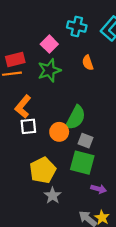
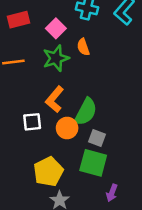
red rectangle: (15, 59) -> (18, 20), moved
orange semicircle: (88, 63) -> (83, 47), moved
orange L-shape: (23, 107) -> (55, 99), moved
purple arrow: (99, 189) -> (112, 193), turned 96

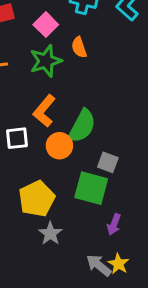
gray square: (97, 138) -> (108, 162), moved

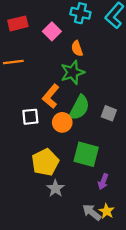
green star: (46, 61) -> (72, 72), moved
gray square: (108, 162) -> (109, 113), moved

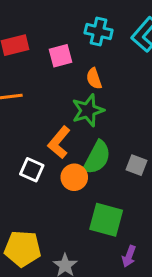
pink square: (52, 31) -> (61, 56), turned 30
white square: (30, 117) -> (32, 170), turned 30
yellow pentagon: (45, 162) -> (23, 249), moved, turned 30

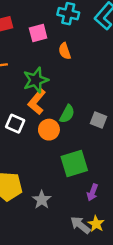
green star: (88, 110) -> (36, 80), moved
green semicircle: (97, 158) -> (67, 114), size x0.7
green square: (106, 220) -> (74, 163), turned -32

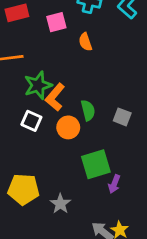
green star: (36, 80) -> (38, 85), moved
green semicircle: (67, 114) -> (88, 110), turned -42
purple arrow: (92, 192) -> (114, 184), moved

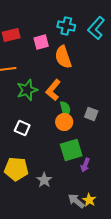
orange semicircle: (85, 42) -> (63, 57), size x1.6
orange L-shape: (55, 97) -> (53, 90), moved
white square: (31, 121) -> (22, 128), moved
orange circle: (68, 127) -> (64, 122), moved

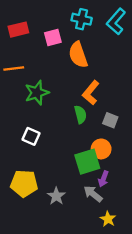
orange L-shape: (53, 90) -> (91, 93), moved
orange circle: (64, 122) -> (101, 149), moved
gray arrow: (76, 201) -> (93, 194), moved

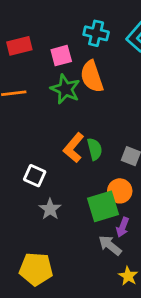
green star: (37, 93) -> (65, 89), moved, turned -30
orange L-shape: (91, 93) -> (74, 148), moved
yellow pentagon: (24, 183) -> (36, 269), moved
gray star: (56, 196) -> (50, 209), moved

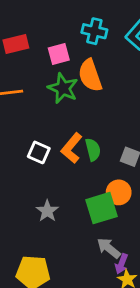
white square: (35, 176) -> (39, 152), moved
purple arrow: (123, 227) -> (121, 264), moved

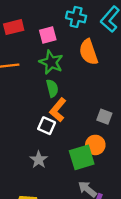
orange semicircle: (90, 75) -> (88, 52), moved
green semicircle: (93, 150) -> (52, 88), moved
white square: (39, 152) -> (47, 126), moved

